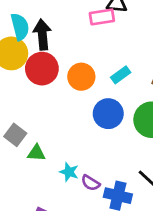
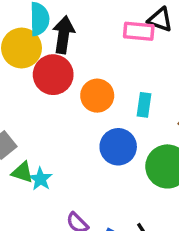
cyan rectangle: (121, 75) -> (144, 105), turned -60
cyan star: (69, 172) -> (40, 179), moved

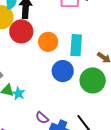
cyan rectangle: (144, 105) -> (76, 45), size x1.5

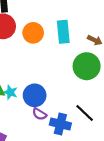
blue circle: (63, 71) -> (35, 95), moved

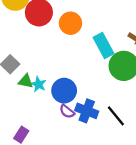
cyan rectangle: (63, 32) -> (104, 46), moved, turned -30
blue cross: (60, 124) -> (87, 111), moved

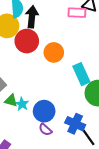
blue cross: (87, 111) -> (75, 124), moved

